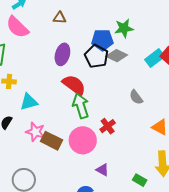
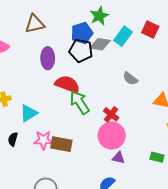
brown triangle: (60, 18) -> (35, 24), size x1.5
cyan rectangle: (155, 58) -> (123, 36), moved
pink circle: (83, 140) -> (112, 136), moved

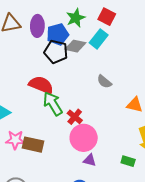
red square: (150, 29) -> (107, 17), moved
purple ellipse: (48, 58) -> (37, 26), moved
red cross: (111, 114) -> (75, 117), moved

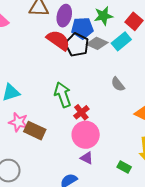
red semicircle: (41, 85) -> (58, 40), moved

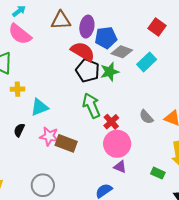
green star: (103, 16) -> (110, 72), moved
cyan rectangle: (121, 41) -> (147, 62), moved
black pentagon: (77, 45) -> (88, 71), moved
gray semicircle: (118, 84) -> (146, 117), moved

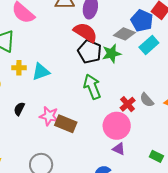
blue pentagon: (106, 38) -> (142, 21), moved, turned 30
cyan triangle: (39, 107) -> (41, 72), moved
red cross: (111, 122) -> (128, 104), moved

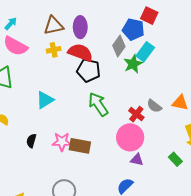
gray diamond: (124, 34) -> (119, 46), turned -65
green star: (112, 53) -> (133, 64), moved
yellow cross: (19, 68) -> (54, 50), moved
green rectangle: (156, 156) -> (175, 159), turned 32

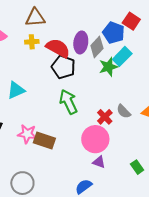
purple ellipse: (80, 27) -> (81, 42), moved

